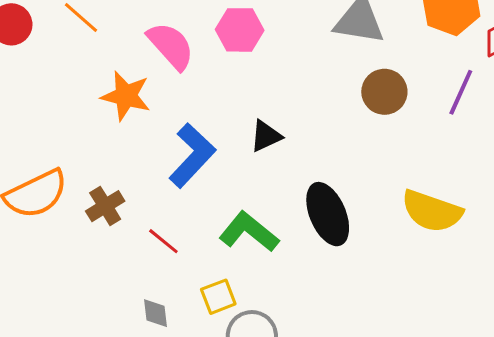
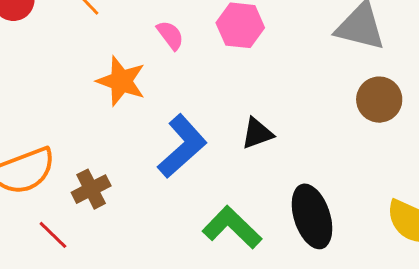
pink semicircle: (171, 46) -> (170, 35), size x0.6
red line: (163, 241) -> (53, 235), moved

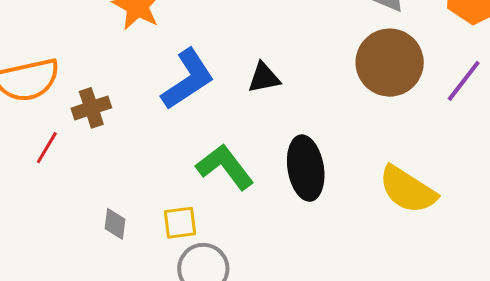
brown circle: (379, 100) -> (390, 63), size x1.5
red line: (53, 235) -> (47, 148), turned 68

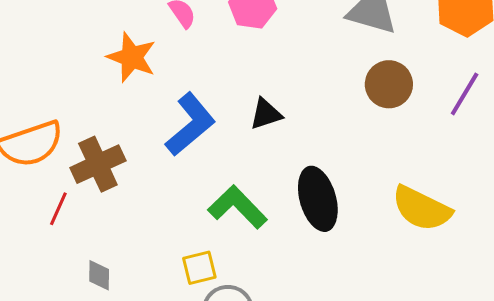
brown circle: (390, 63) -> (389, 84), size x0.7
brown cross: (91, 108) -> (98, 164), size x1.4
gray diamond: (115, 224) -> (99, 275), moved

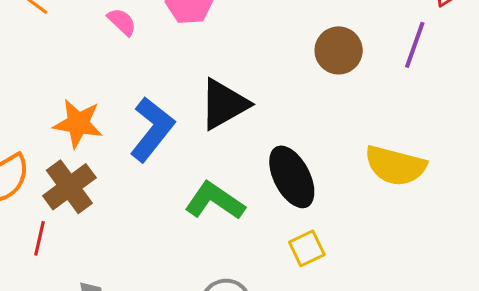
orange star: (132, 57) -> (78, 123), moved
black triangle: (266, 114) -> (224, 104), size x1.6
yellow square: (199, 268) -> (307, 248), moved

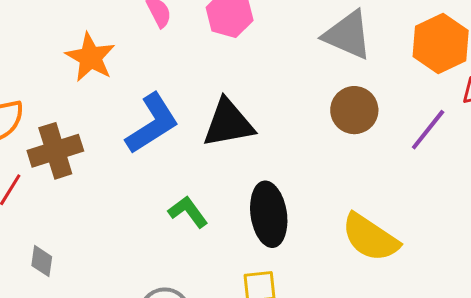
orange star: (78, 123) -> (90, 57), moved
green L-shape: (215, 201) -> (188, 212), size x0.7

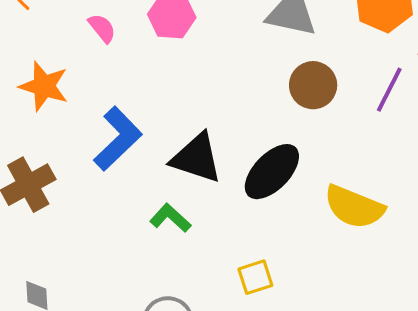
black triangle: (228, 123) -> (196, 158), moved, turned 40
black ellipse: (269, 214) -> (272, 172), moved, turned 64

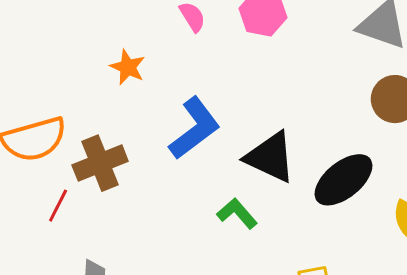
orange star: (44, 86) -> (128, 67), size x0.7

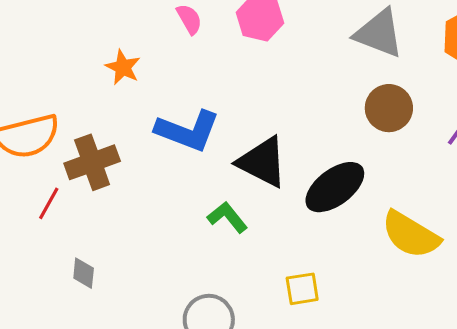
blue L-shape: (194, 128) -> (188, 131), turned 56

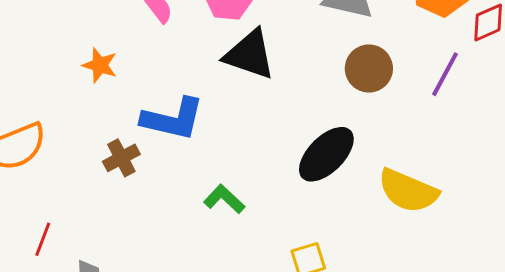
brown cross: (92, 162) -> (121, 158), moved, size x0.7
black triangle: (262, 162) -> (250, 55), moved
red line: (49, 203) -> (43, 239), moved

